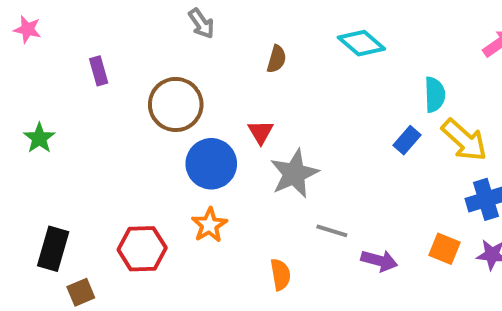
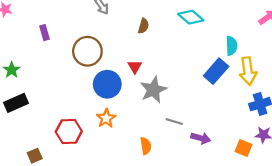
blue rectangle: (407, 140) -> (216, 71), size x1.6
yellow arrow: (464, 140) -> (248, 71), turned 40
black rectangle: (53, 249) -> (16, 103), moved, turned 50
orange square: (444, 249) -> (244, 148), moved

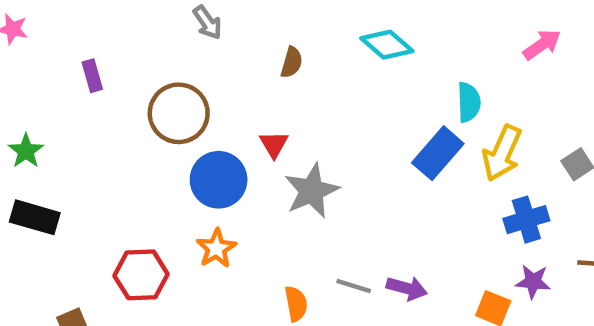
yellow arrow: (248, 71) -> (502, 153), turned 32
black rectangle: (16, 103) -> (35, 217), turned 40
gray line: (174, 122) -> (354, 286), moved

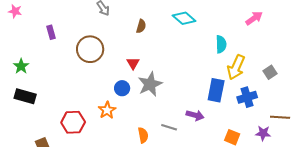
blue rectangle: (438, 153) -> (216, 90), moved, turned -30
blue circle: (219, 180) -> (122, 88), moved, size x0.6
purple star: (533, 282) -> (263, 133), moved
purple arrow: (407, 288) -> (195, 115), moved

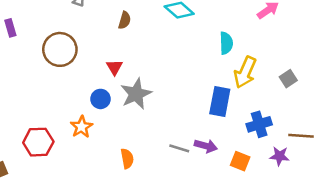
blue cross: (247, 97) -> (259, 124), moved
purple arrow: (195, 115) -> (206, 146), moved
gray line: (169, 127) -> (179, 148), moved

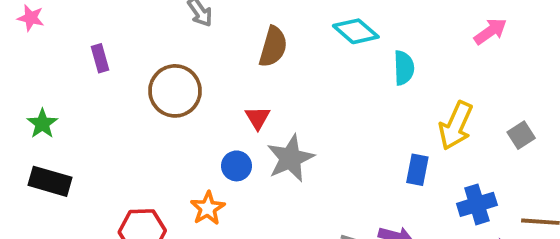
brown semicircle: (125, 20) -> (273, 47), size x1.5
cyan semicircle: (226, 43) -> (404, 68), moved
blue rectangle: (220, 101) -> (417, 170), size x0.7

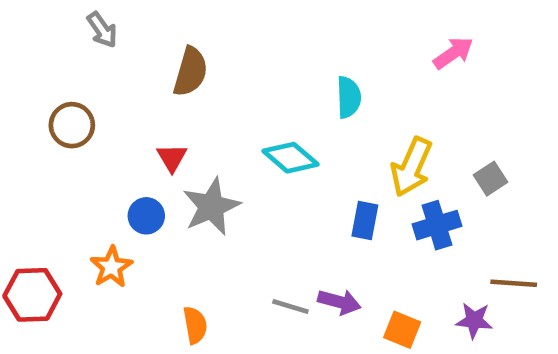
cyan diamond: (356, 31) -> (290, 158), moved
brown circle: (175, 91) -> (72, 125), size x0.7
blue cross: (477, 204) -> (437, 225), moved

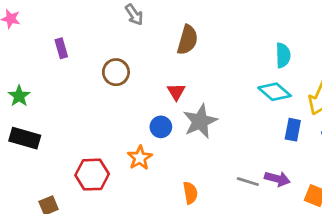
cyan diamond: (290, 158) -> (275, 92), moved

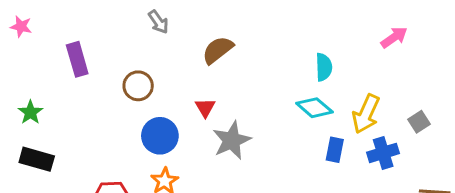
brown semicircle: (188, 40) -> (218, 50), turned -144
purple rectangle: (61, 48) -> (77, 59), size x1.5
blue circle: (161, 127) -> (160, 136), moved, size x1.5

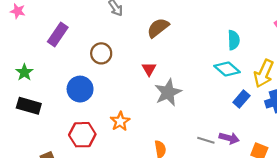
purple rectangle: (77, 59) -> (58, 34), turned 50
blue circle: (160, 136) -> (80, 89), moved
blue rectangle: (335, 150) -> (241, 99), turned 30

